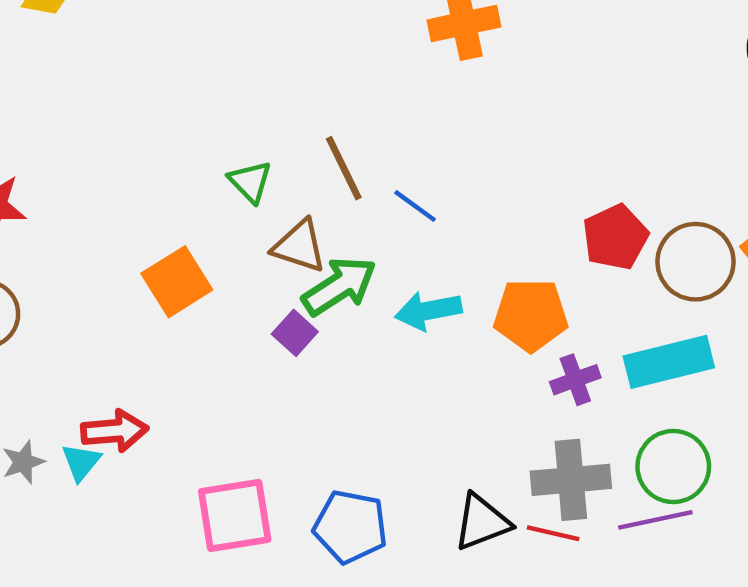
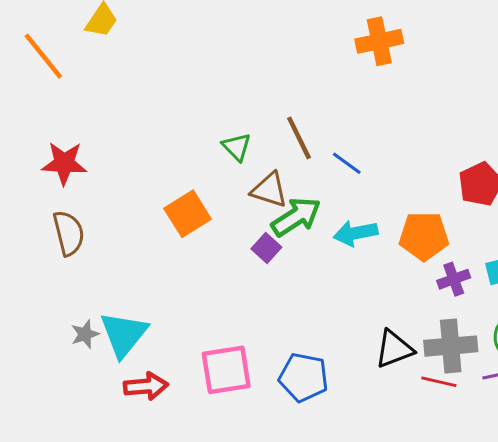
red arrow: (114, 431) -> (146, 386), moved
cyan triangle: (81, 462) -> (124, 334), size x1.8
black triangle: (482, 522) -> (394, 349), moved

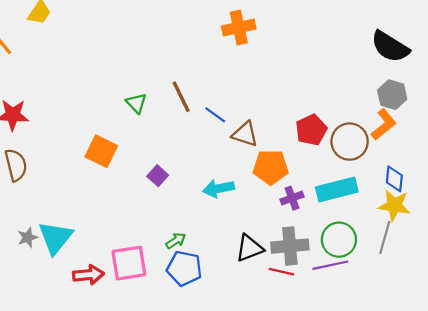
brown triangle: (269, 190) -> (245, 134), moved
orange square: (188, 214) -> (101, 151), turned -32
green arrow: (296, 217) -> (176, 241), moved, size x0.6
cyan arrow: (356, 233) -> (218, 188), moved
red arrow: (146, 386) -> (88, 275), moved

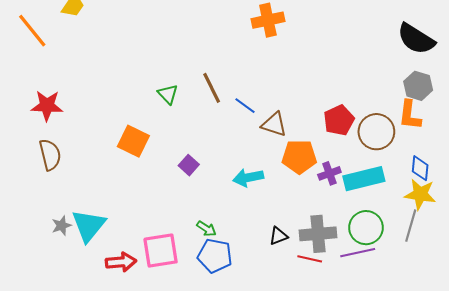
orange L-shape: (384, 125) -> (410, 115), turned 136
purple cross: (292, 198) -> (329, 173), moved
green arrow: (176, 241) -> (206, 229), turned 66
black triangle: (249, 248) -> (278, 236), size x0.7

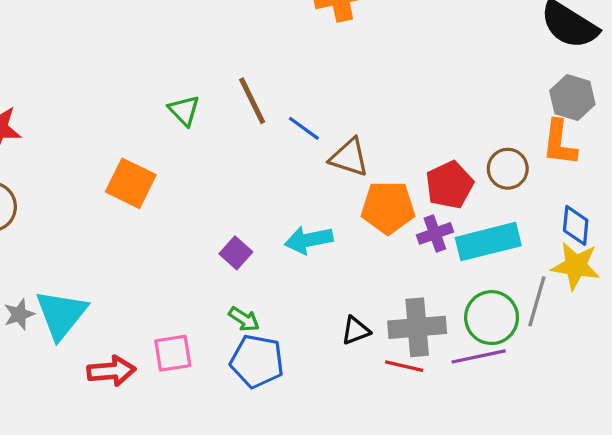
red pentagon: (339, 120) -> (449, 185), moved
brown circle: (376, 132) -> (508, 169), size x0.7
purple square: (189, 165) -> (236, 253), moved
gray line: (411, 226) -> (537, 301), moved
pink square: (161, 251) -> (173, 353), size x0.7

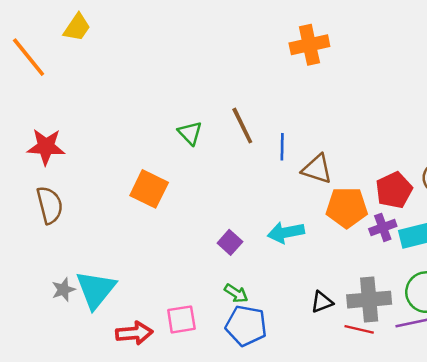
blue line: (304, 128) -> (282, 147), turned 55

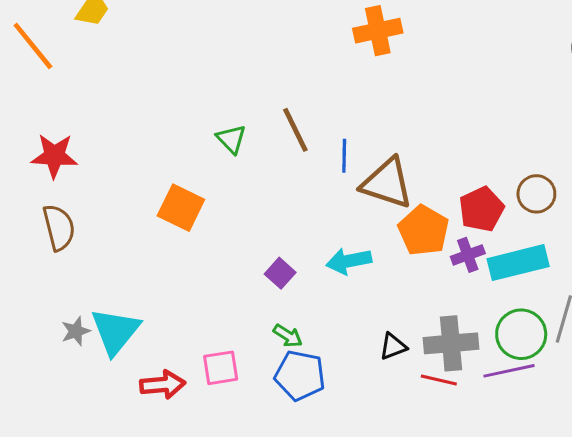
brown triangle: (317, 169) -> (387, 183), size x1.4
orange pentagon: (347, 208) -> (424, 231), turned 30

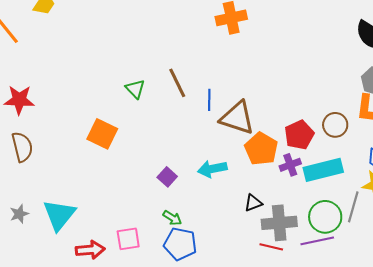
gray star: (76, 331) -> (19, 214), moved
black triangle: (393, 346) -> (253, 203), moved

